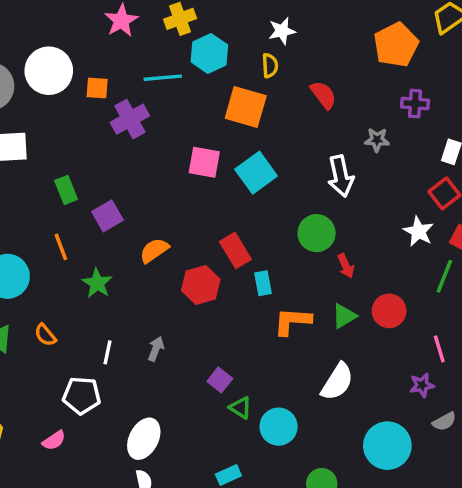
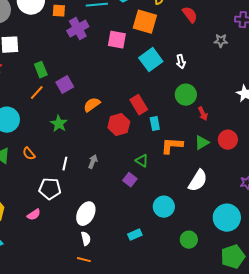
pink square: (204, 162) -> (117, 40), moved
white arrow: (341, 176) -> (181, 62), moved, size x0.6
orange line: (61, 247) -> (37, 93), moved, turned 63
green triangle: (241, 408) -> (142, 161), moved

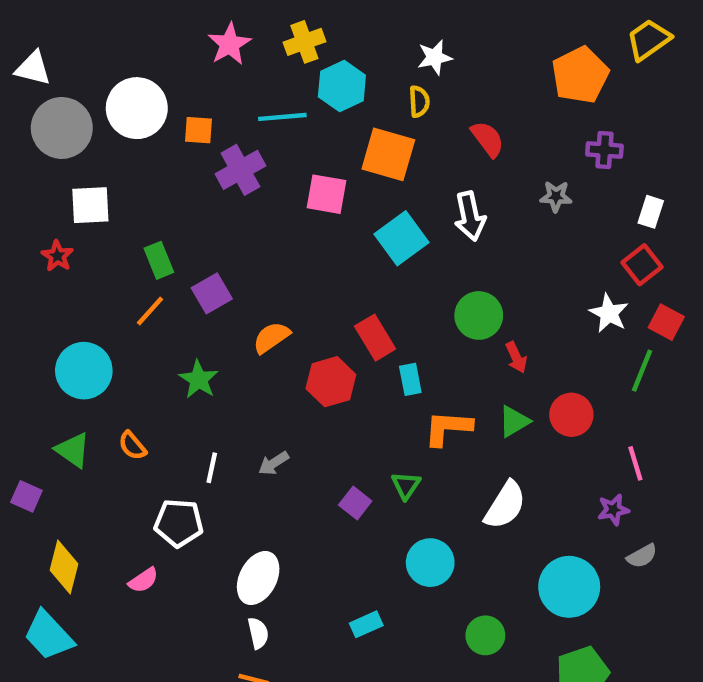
white arrow: (181, 62) -> (470, 216), moved, size x1.5
green triangle: (142, 161) -> (406, 485), moved, turned 32
gray arrow: (93, 162) -> (274, 463), turned -144

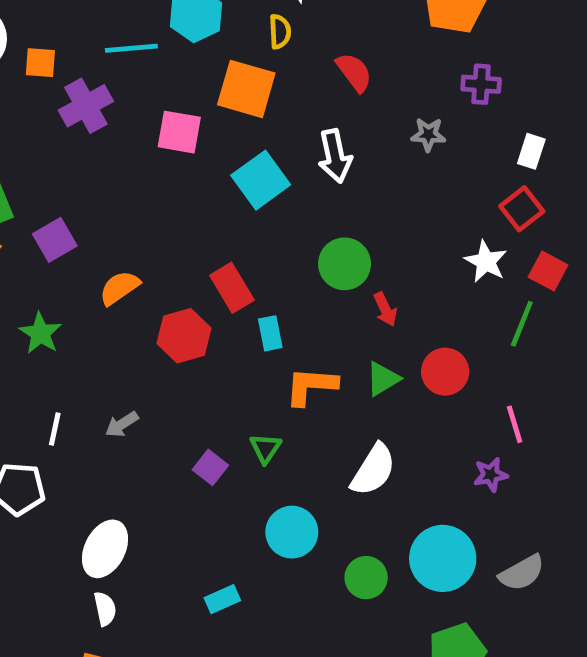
gray semicircle: (642, 556) -> (522, 573), moved, size x1.4
green circle: (485, 635) -> (366, 578), moved

